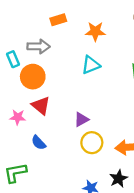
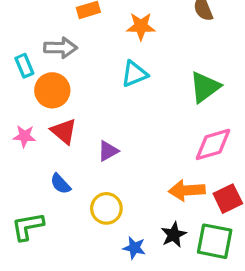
pink star: (18, 117) -> (24, 136), moved
purple triangle: (81, 119) -> (108, 151), moved
yellow circle: (92, 143) -> (106, 208), moved

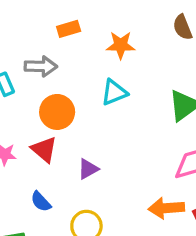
orange circle: (52, 90) -> (57, 112), moved

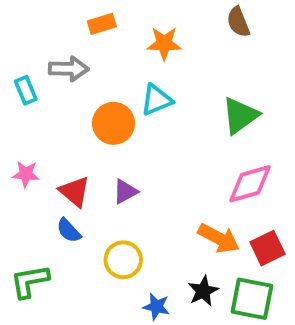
orange circle: (57, 112) -> (114, 123), moved
red triangle: (44, 149) -> (75, 192), moved
orange arrow: (166, 208) -> (219, 238), turned -148

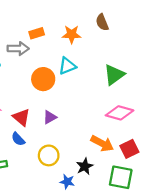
brown semicircle: (238, 22) -> (102, 22), moved
orange rectangle: (102, 24) -> (37, 33), moved
pink diamond: (250, 184) -> (120, 113), turned 32
black star: (203, 291) -> (85, 166), moved

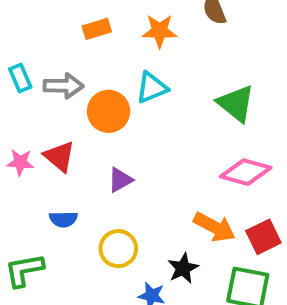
gray arrow: (18, 49) -> (63, 86), moved
green triangle: (114, 75) -> (236, 103), turned -45
red triangle: (21, 117) -> (59, 156), moved
blue semicircle: (18, 139) -> (63, 219), turned -48

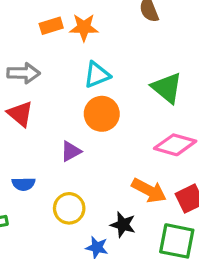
orange star: (160, 31) -> (84, 27), moved
orange circle: (109, 111) -> (102, 114), moved
red triangle: (59, 156) -> (20, 114), moved
black star: (183, 268) -> (123, 225), turned -30

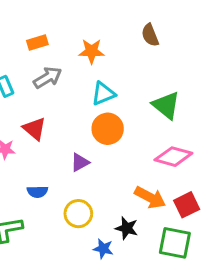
orange rectangle: (51, 26) -> (37, 42), moved
gray arrow: (24, 73) -> (48, 78), moved, turned -32

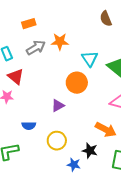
orange star: (92, 51) -> (60, 42), moved
cyan triangle: (103, 94) -> (90, 59), moved, turned -42
red triangle: (34, 129) -> (16, 77), moved

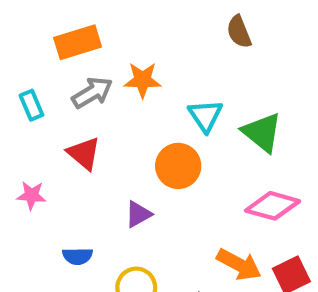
orange rectangle: (29, 24) -> (78, 42), size x1.5
red triangle: (16, 77) -> (84, 153), moved

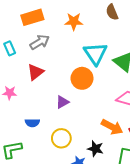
orange star: (143, 80) -> (74, 21), moved
cyan triangle: (205, 116) -> (95, 54), size x1.4
red triangle: (84, 153) -> (35, 72), turned 42

